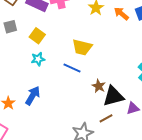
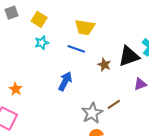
blue arrow: (33, 96) -> (65, 81), moved
black triangle: (113, 96) -> (129, 56), moved
brown line: (106, 118) -> (114, 104), moved

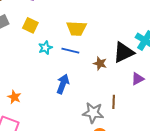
cyan star: (42, 43) -> (45, 48), moved
brown line: (114, 104) -> (114, 102), turned -48
gray star: (92, 113) -> (93, 113), turned -30

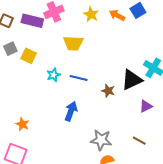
yellow square: (30, 25) -> (29, 56), moved
yellow trapezoid: (77, 28) -> (73, 43), moved
brown line: (114, 102) -> (139, 141), moved, turned -64

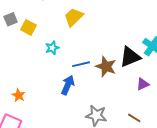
yellow trapezoid: (73, 43) -> (74, 17), turned 130
blue line: (79, 78) -> (81, 64), moved, turned -30
brown star: (108, 91) -> (106, 67), size x1.5

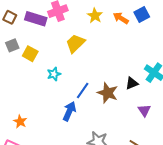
black triangle: (130, 57) -> (132, 83), size x0.6
blue line: (81, 64) -> (83, 90), turned -42
purple triangle: (143, 84) -> (144, 110), turned -40

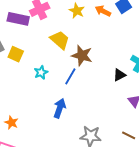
yellow trapezoid: (75, 43) -> (60, 40), turned 90
blue line: (83, 90) -> (70, 76), moved
brown star: (108, 93) -> (82, 55), moved

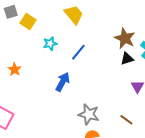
brown star: (82, 55) -> (125, 38), moved
orange star: (11, 123) -> (15, 69), moved

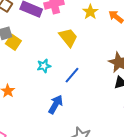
yellow square: (28, 21) -> (13, 42), moved

